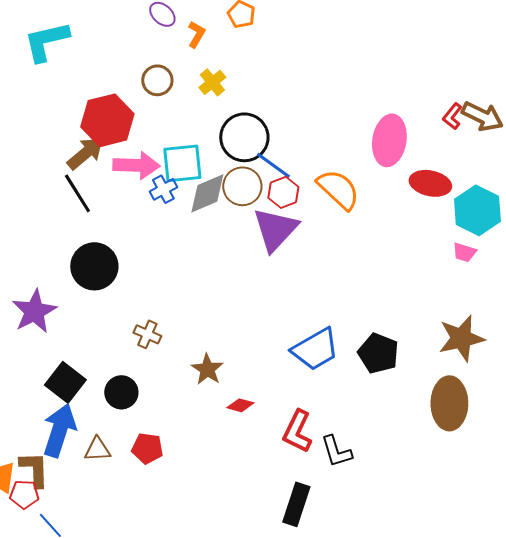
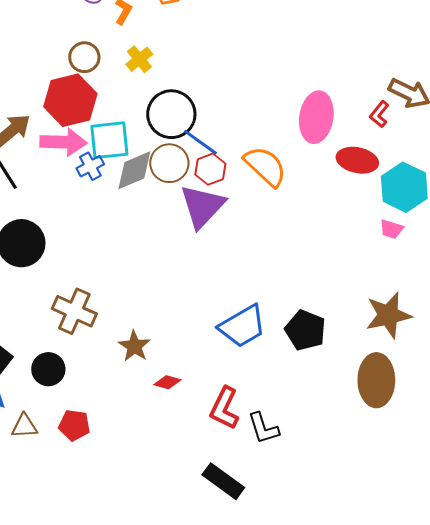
red L-shape: (452, 116) -> (379, 114), moved
red hexagon: (107, 120) -> (70, 100), moved
brown cross: (147, 334) -> (74, 311), size x1.6
black rectangle: (296, 504) -> (223, 481), turned -72

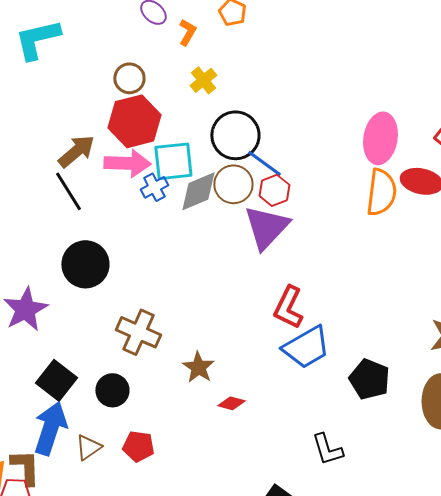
brown circle: (84, 57) -> (129, 78), moved
orange semicircle: (265, 166) -> (381, 192), moved, turned 54
black pentagon: (305, 330) -> (369, 379), moved
red L-shape: (224, 408) -> (288, 307), moved
brown triangle: (24, 426) -> (88, 447), turned -32

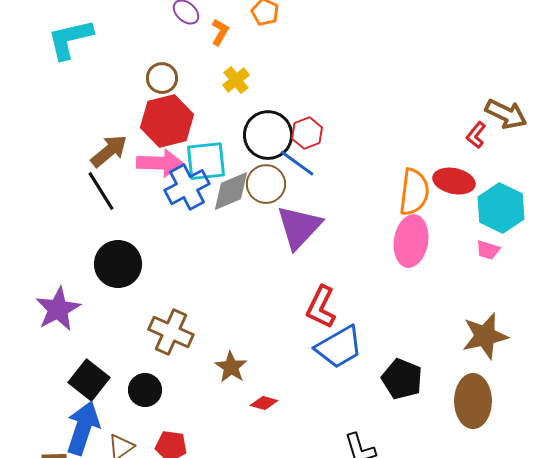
pink ellipse: (380, 138) -> (411, 241), moved
blue cross: (154, 187) -> (187, 187), size x1.6
red hexagon: (274, 190) -> (307, 133), moved

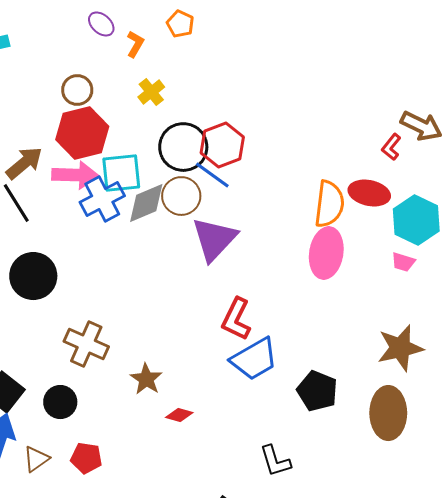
red hexagon: (307, 133) -> (222, 145), size x1.4

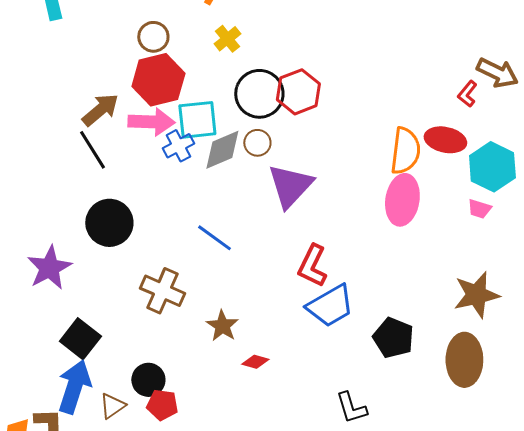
blue line: (212, 175) -> (214, 238), moved
brown circle: (181, 196) -> (257, 143), size x0.7
blue cross: (102, 199) -> (178, 146), size x0.7
black circle: (60, 402) -> (148, 380), moved

